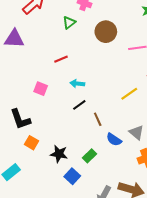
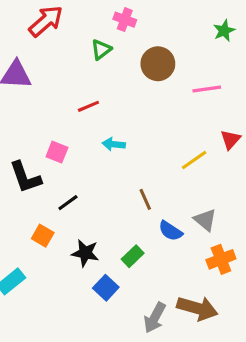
black line: (79, 105) -> (68, 203), moved
black L-shape: (20, 119) -> (25, 177), moved

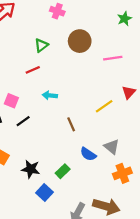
green triangle: (101, 50) -> (41, 45), moved
brown line: (145, 199) -> (71, 124), moved
black line: (68, 203) -> (23, 121), moved

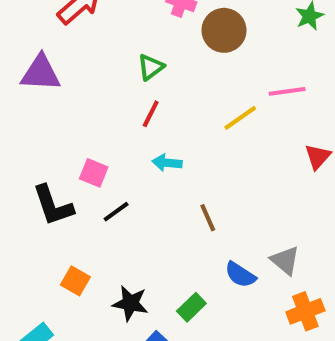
brown circle: (80, 41) -> (224, 30), moved
red line: (33, 70) -> (151, 114), moved, turned -40
yellow line: (104, 106) -> (240, 118), moved

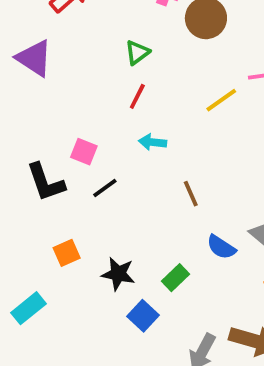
purple triangle: (41, 73) -> (34, 58), turned 30
orange square: (75, 281) -> (67, 253), turned 36

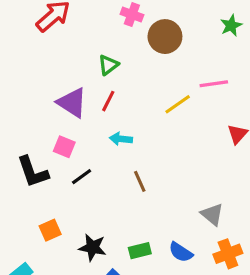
purple triangle: (34, 58) -> (72, 103), moved
brown line: (191, 194) -> (140, 181), moved
blue semicircle: (221, 247) -> (181, 252), moved
green rectangle: (175, 278) -> (140, 251), turned 30

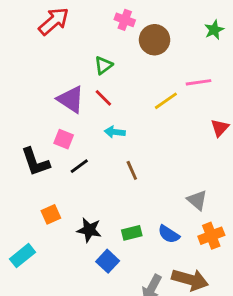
red line: (108, 101) -> (103, 98), turned -72

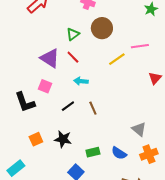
brown circle: (155, 40) -> (102, 28), moved
black line: (79, 166) -> (68, 106), moved
black star: (89, 230) -> (63, 139), moved

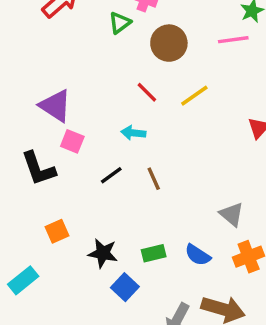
green triangle: (73, 34) -> (120, 23), moved
pink line: (140, 46) -> (233, 40), moved
red line: (73, 57) -> (147, 92), moved
purple triangle: (50, 58) -> (55, 106), moved
black star: (63, 139) -> (103, 253), moved

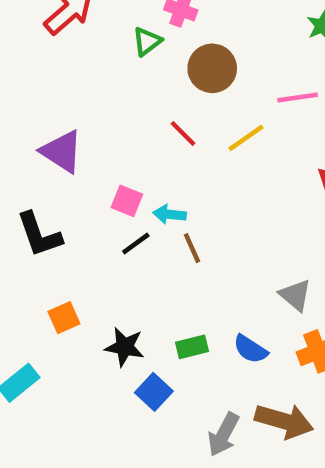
pink line: (233, 40) -> (298, 98), moved
cyan arrow: (133, 133) -> (170, 214), moved
pink square: (72, 141) -> (127, 201), moved

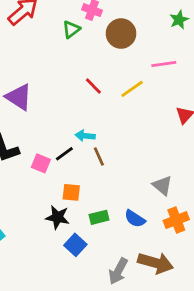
brown circle: (212, 68) -> (121, 34), moved
pink square: (127, 201) -> (41, 163), moved
orange square: (64, 318) -> (71, 192), moved, turned 30

